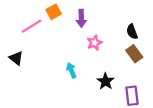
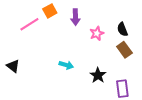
pink star: (94, 43) -> (97, 33), moved
black triangle: (16, 58) -> (13, 66), moved
cyan arrow: (71, 70) -> (66, 65), turned 128

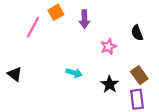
pink line: (29, 24) -> (33, 27), turned -30
pink star: (97, 33) -> (108, 47), moved
brown rectangle: (124, 50) -> (139, 75), moved

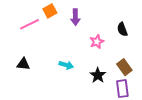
pink line: (33, 27) -> (29, 24), turned 36
black triangle: (15, 74) -> (23, 64), moved, turned -32

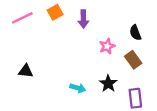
pink line: (29, 24) -> (22, 18), moved
cyan arrow: (66, 65) -> (78, 88), moved
brown rectangle: (124, 67) -> (133, 60), moved

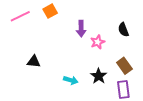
purple arrow: (83, 19) -> (81, 29), moved
brown rectangle: (133, 60) -> (124, 66), moved
black triangle: (26, 71) -> (34, 62), moved

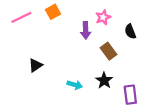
pink star: (98, 42) -> (103, 17), moved
black triangle: (34, 62) -> (36, 65), turned -40
brown rectangle: (124, 66) -> (108, 51), moved

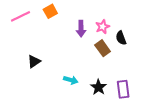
pink star: (103, 17) -> (103, 27), moved
black semicircle: (130, 31) -> (121, 38), moved
black star: (104, 80) -> (98, 87), moved

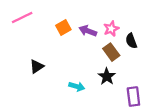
orange square: (50, 11) -> (63, 28), moved
purple arrow: (81, 29) -> (88, 31), turned 112
black star: (98, 87) -> (107, 76), moved

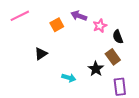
purple arrow: (88, 31) -> (79, 16), moved
brown rectangle: (111, 52) -> (113, 57), moved
black triangle: (37, 66) -> (41, 54), moved

